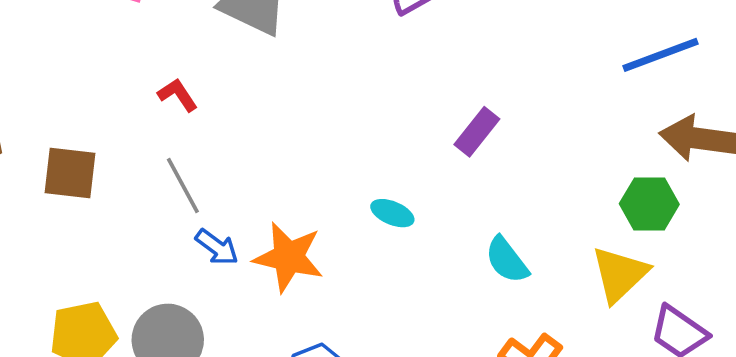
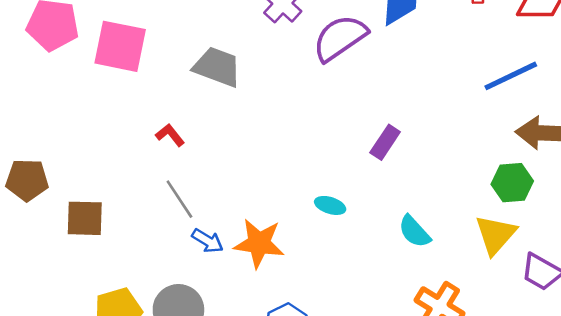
brown square: (70, 173) -> (85, 218), moved

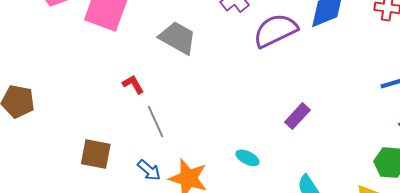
gray line: (179, 199) -> (155, 122), moved
brown square: (85, 218) -> (96, 154), moved

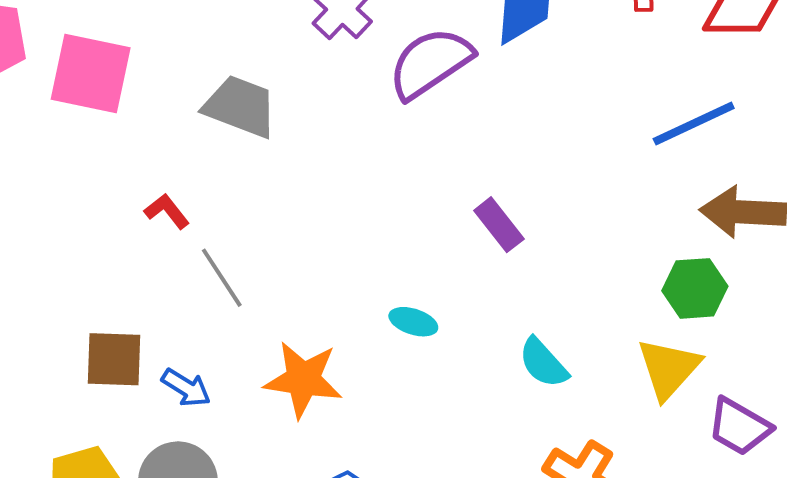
purple rectangle: (297, 116) -> (499, 225), turned -72
blue arrow: (149, 170) -> (186, 388), moved

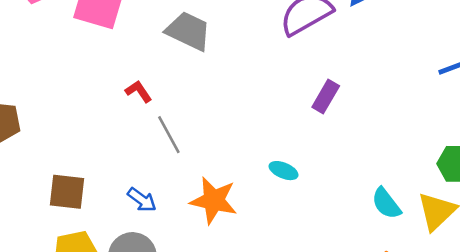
purple rectangle: (499, 225) -> (326, 96), moved, turned 64
brown square: (114, 359) -> (67, 192), moved
cyan semicircle: (543, 363) -> (386, 203), moved

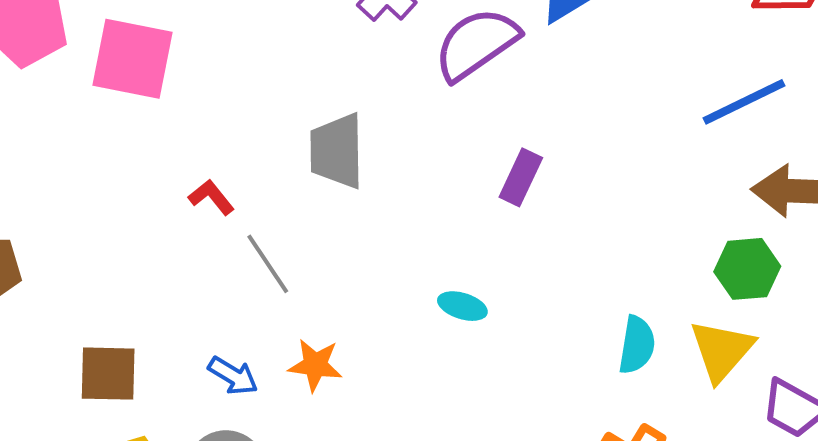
gray trapezoid: (188, 31) -> (337, 151), moved, turned -111
orange star: (214, 200) -> (315, 365), moved, size x0.7
cyan semicircle: (386, 203) -> (637, 345), turned -128

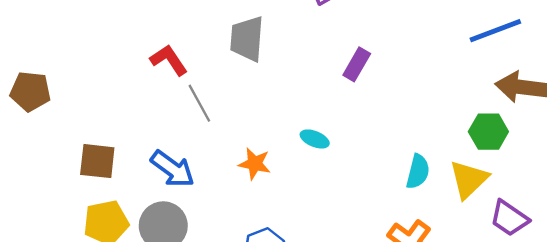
red L-shape: (211, 197) -> (169, 60), size x1.4
orange star: (315, 365) -> (255, 164), moved
blue arrow: (233, 376) -> (173, 169), size x1.5

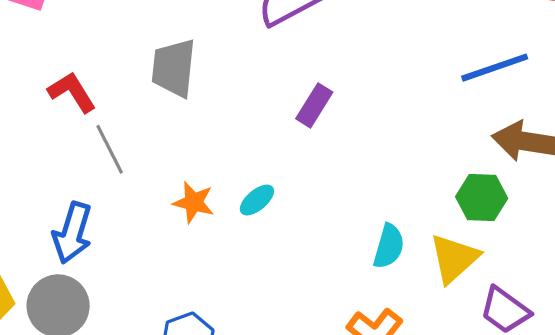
cyan ellipse: (315, 139) -> (257, 200), turned -64
orange star: (255, 164) -> (194, 202), moved
blue arrow: (173, 169) -> (72, 233), turned 69

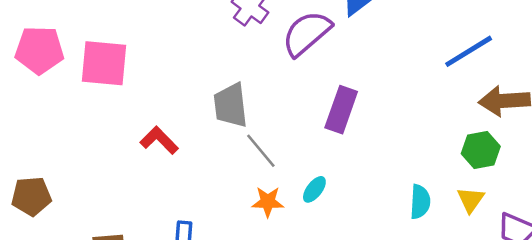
purple rectangle: (314, 105) -> (341, 110), size x1.4
gray line: (110, 149) -> (261, 151), moved
yellow triangle: (454, 258) -> (471, 200), size x0.7

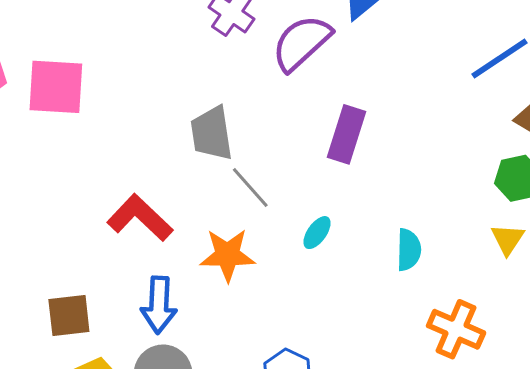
red L-shape: (159, 140) -> (140, 218), moved, size x1.4
orange star: (268, 202) -> (228, 255), moved, size x1.4
cyan semicircle: (420, 202) -> (409, 250), moved

